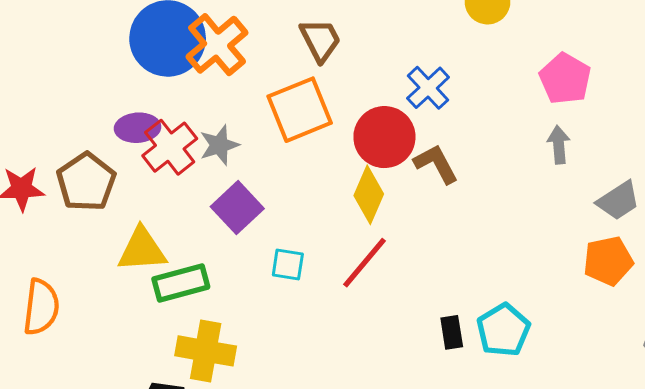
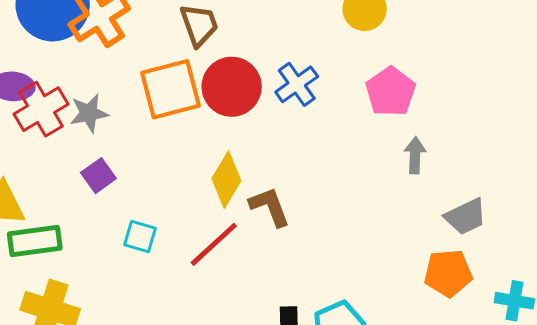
pink pentagon: (565, 79) -> (391, 92), moved
red circle: (384, 137) -> (232, 87), moved
brown L-shape: (436, 164) -> (270, 207), moved
purple square: (237, 208) -> (98, 176), size x0.7

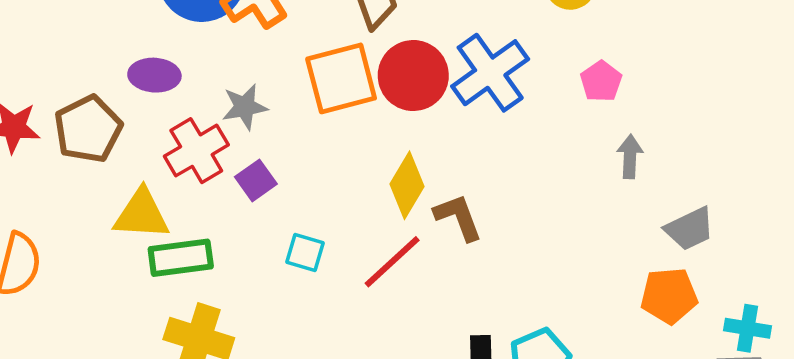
blue cross: (297, 84) -> (490, 73), size x1.5
pink pentagon: (391, 92) -> (601, 81), size x0.7
red cross: (41, 109) -> (196, 151), moved

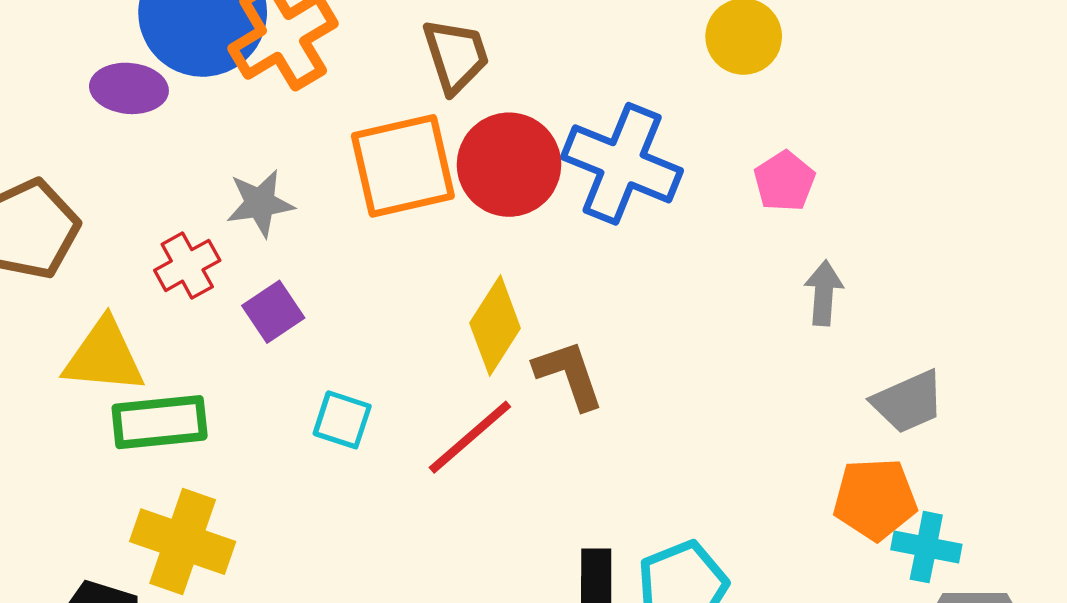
blue cross: (490, 73) -> (622, 164), turned -34
purple ellipse: (154, 75) -> (129, 88), moved
red cross: (196, 151) -> (187, 265), size x0.7
cyan cross: (747, 328) -> (926, 547), moved

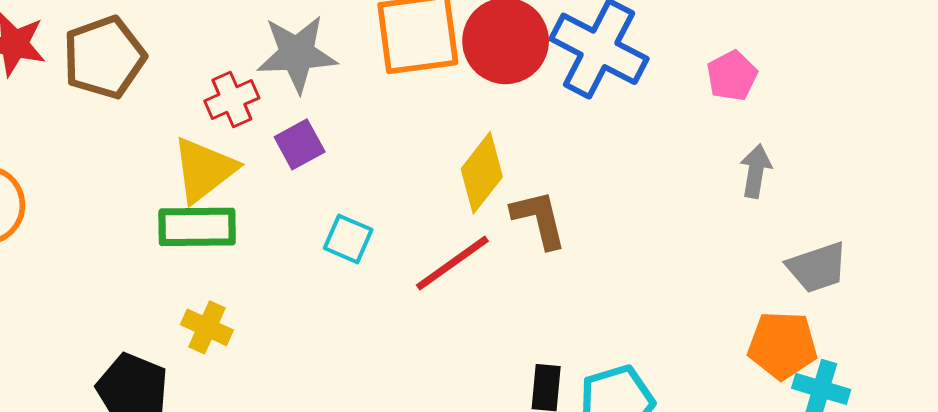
gray star: (260, 203) -> (297, 54), size x1.4
yellow triangle: (104, 356) -> (204, 170), moved, turned -48
yellow cross: (183, 542) -> (207, 327), size x0.6

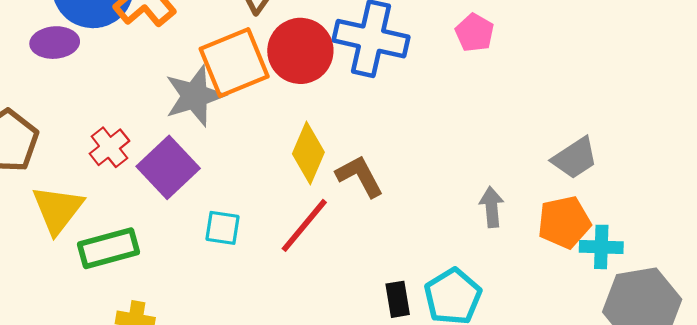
gray star: (297, 54) -> (195, 96), moved
purple square: (300, 144) -> (168, 167), size x1.6
yellow triangle: (204, 170) -> (58, 210), moved
gray arrow: (756, 171) -> (492, 207), moved

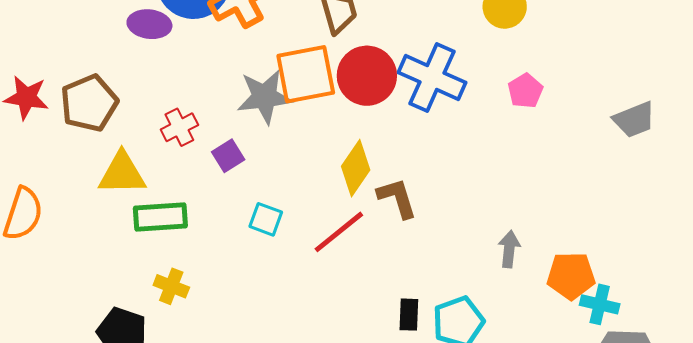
gray trapezoid: (575, 158) -> (634, 120), moved
purple square: (168, 167) -> (228, 156), size x0.6
yellow triangle: (58, 210) -> (122, 173), turned 40

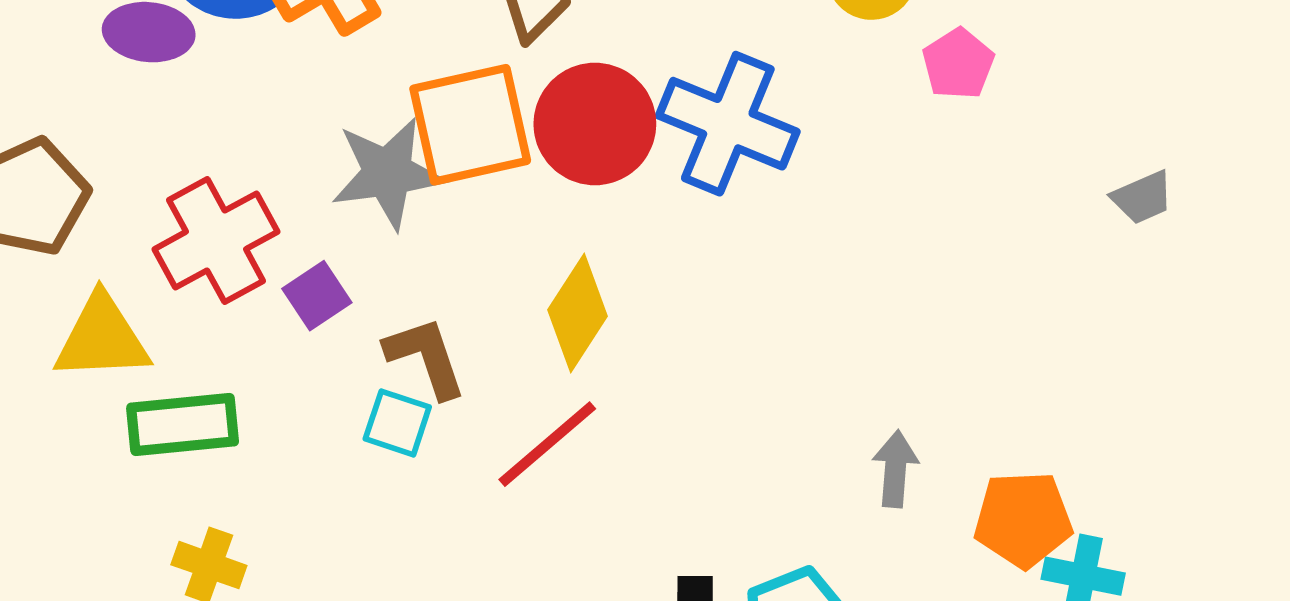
pink pentagon: (525, 91) -> (958, 64), moved
gray trapezoid: (634, 120) -> (1142, 197), size x0.7
red cross: (179, 127) -> (216, 240), size x1.6
brown L-shape: (397, 198) -> (426, 357), moved

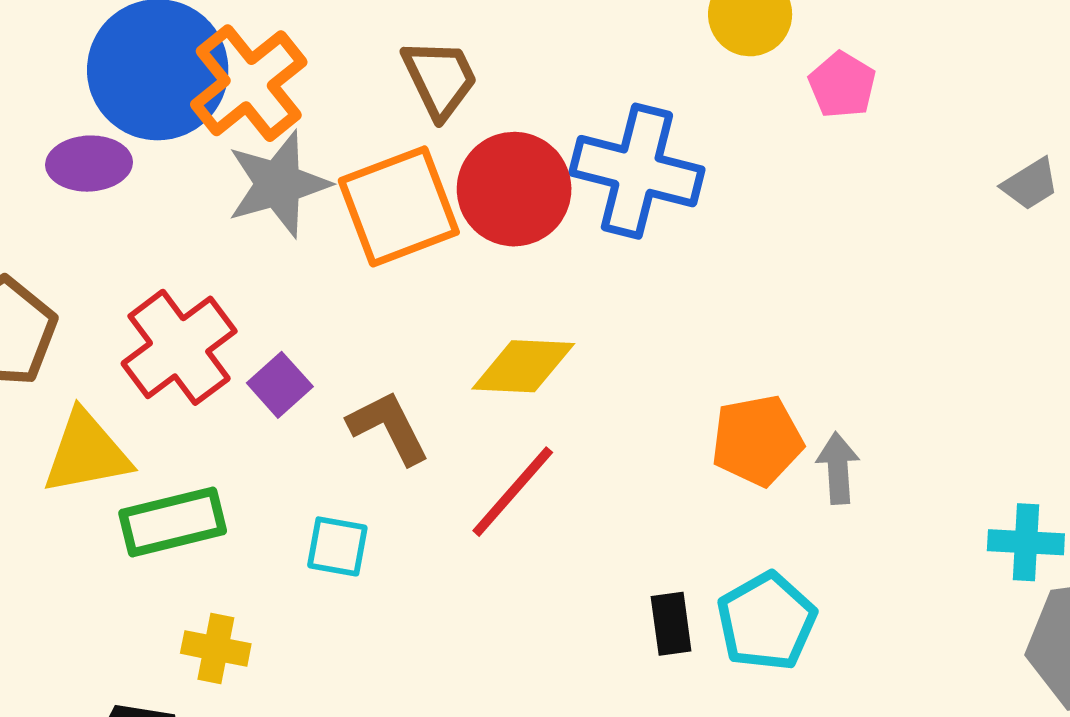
gray star: (388, 173) -> (278, 184), moved
yellow diamond: (578, 313) -> (523, 366), turned 68
cyan square: (397, 423) -> (337, 546), moved
orange pentagon: (1023, 519) -> (757, 440), moved

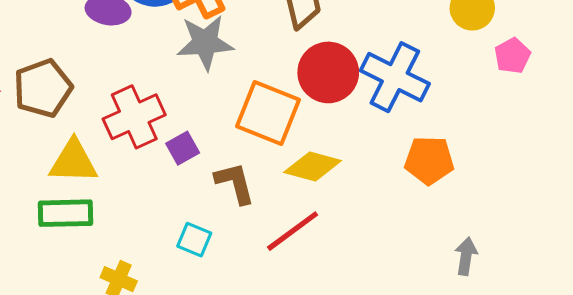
orange square: (399, 206) -> (268, 113), moved, turned 30
orange pentagon: (757, 440) -> (429, 160), moved
green rectangle: (173, 522) -> (65, 213), moved

